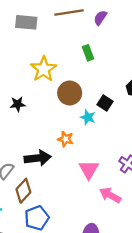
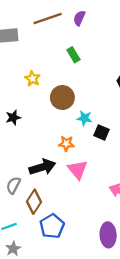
yellow star: (44, 69) -> (32, 79), size x0.6
black square: (105, 103) -> (102, 133), moved
pink triangle: (89, 169) -> (78, 170), moved

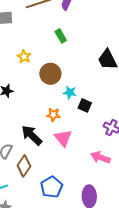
black arrow: (42, 167) -> (32, 135), turned -120
blue pentagon: (52, 226) -> (52, 187), moved

